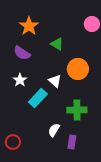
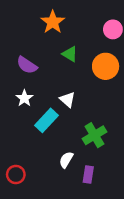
orange star: (29, 26) -> (53, 22), moved
orange circle: (78, 69) -> (106, 66), moved
green cross: (77, 110) -> (94, 135), turned -30

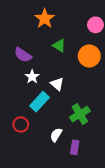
white star: (24, 98) -> (32, 77), moved
red circle: (16, 174) -> (21, 124), moved

